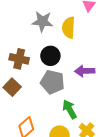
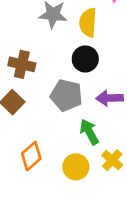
black circle: (50, 56) -> (85, 59), moved
purple arrow: (85, 71) -> (110, 98), moved

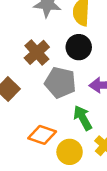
brown cross: (22, 64) -> (37, 52), moved, turned 35
orange diamond: (31, 156) -> (42, 135), moved, turned 60

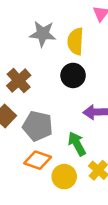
brown cross: (37, 52) -> (19, 81), moved
gray pentagon: (60, 83) -> (38, 126), moved

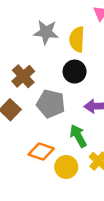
gray pentagon: (38, 126) -> (51, 104), moved

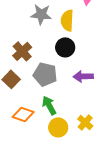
green arrow: (78, 136) -> (49, 105), moved
orange diamond: (41, 151) -> (23, 114), moved

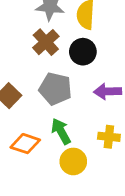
brown cross: (22, 51) -> (46, 42), moved
yellow cross: (85, 122) -> (109, 137), moved, turned -35

